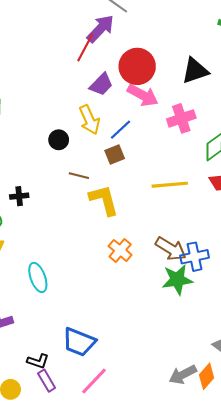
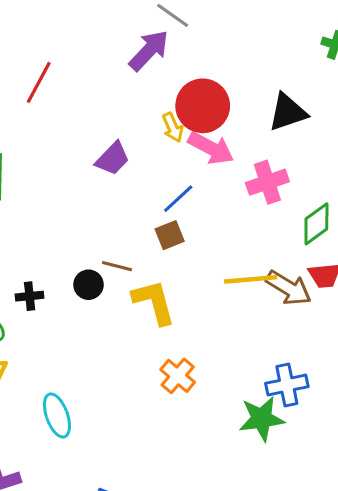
red line: (85, 47) -> (39, 82), moved
purple trapezoid: (101, 84) -> (112, 159), moved
yellow arrow: (89, 120) -> (173, 127), moved, size x0.7
black circle: (59, 140) -> (88, 285), moved
brown arrow: (171, 249) -> (289, 288), moved

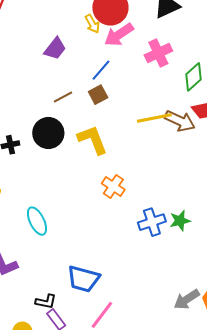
pink arrow: (211, 148) -> (119, 35), turned 124
brown line: (117, 266) -> (63, 97), moved, turned -36
black circle: (88, 285) -> (48, 133), size x1.6
blue cross: (287, 385) -> (152, 222), moved
green star: (262, 419) -> (180, 221), moved, size x0.7

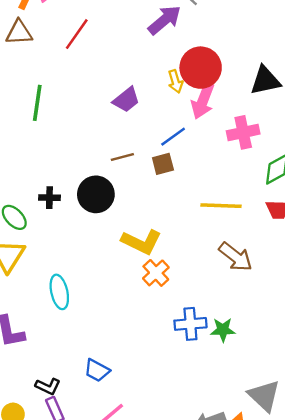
pink arrow: (119, 35) -> (203, 101), turned -48
brown arrow: (180, 121) -> (236, 257), moved
yellow L-shape: (92, 140) -> (142, 242), moved, turned 124
blue trapezoid: (83, 279) -> (97, 370), size x0.7

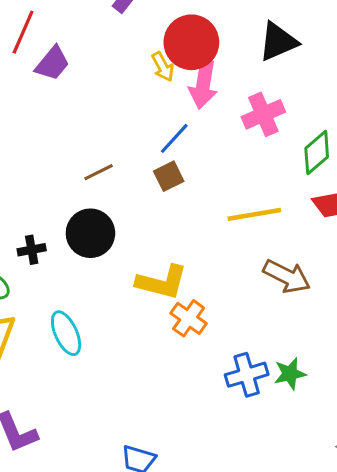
purple trapezoid: (126, 100) -> (52, 63), moved
brown line: (122, 157) -> (99, 172), moved
cyan ellipse: (59, 292) -> (66, 333), moved

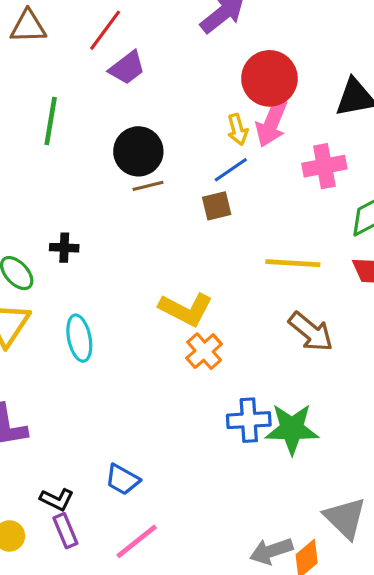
yellow arrow: (163, 67) -> (238, 130), moved
black circle: (90, 233) -> (138, 151), moved
green star: (290, 374) -> (292, 429), size x1.6

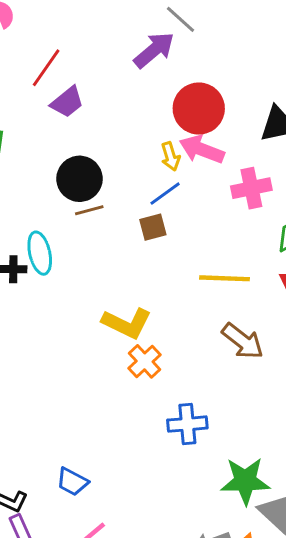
pink arrow: (272, 123) -> (202, 149), turned 90
cyan ellipse: (79, 338) -> (40, 253), moved
green star: (292, 429) -> (245, 481), moved

